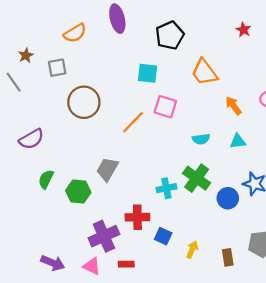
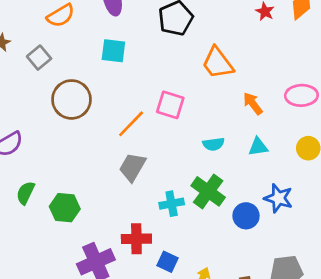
gray square: (57, 68) -> (39, 58), turned -30
cyan square: (147, 73) -> (113, 51), moved
gray trapezoid: (107, 169) -> (132, 167), moved

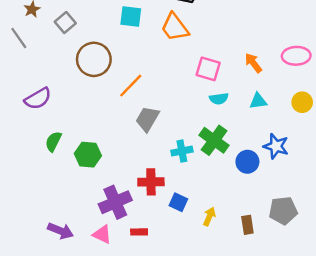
orange trapezoid: (218, 63) -> (175, 27), moved
pink square: (170, 105) -> (208, 69), moved
orange line: (131, 124) -> (131, 86), moved

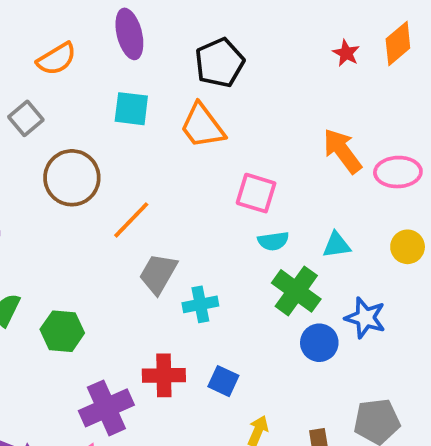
orange arrow: (253, 63) -> (342, 151), moved, size x1.4
green cross: (214, 140) -> (296, 291), moved
cyan cross: (182, 151) -> (200, 304), moved
blue square: (178, 202) -> (223, 381), moved

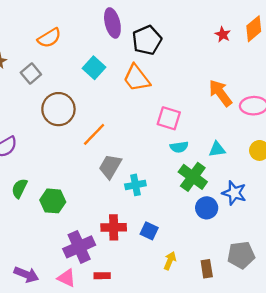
purple ellipse: (129, 34) -> (112, 23), moved
cyan square: (131, 109) -> (94, 68), turned 35

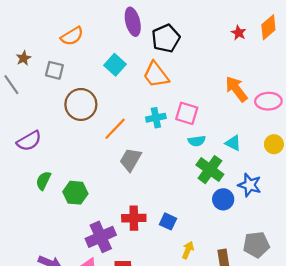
gray square: (31, 74) -> (54, 70), turned -36
cyan triangle: (217, 149) -> (233, 143), turned 35
cyan cross: (135, 185) -> (156, 118), moved

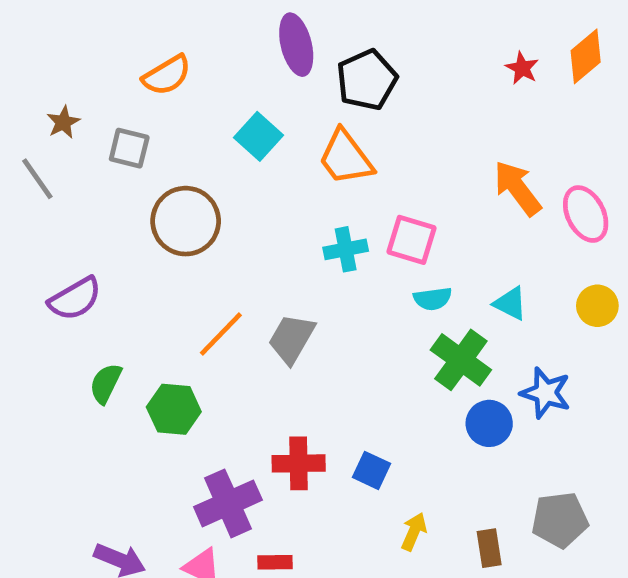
pink ellipse: (268, 101) -> (586, 214), turned 65
orange line: (115, 129) -> (221, 334), moved

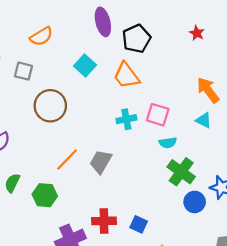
red star: (522, 68) -> (197, 33), moved
cyan triangle: (510, 303) -> (204, 120), moved

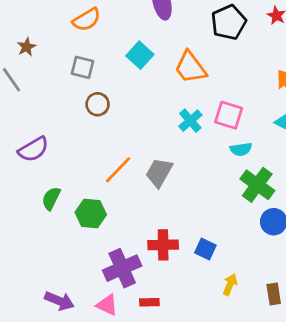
black pentagon: (136, 39) -> (229, 22), moved
gray square: (23, 71) -> (83, 67), moved
brown circle: (50, 106) -> (98, 104), size x0.6
cyan cross: (126, 119) -> (190, 121), turned -30

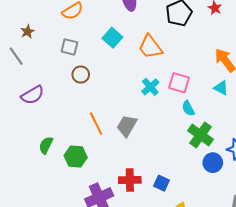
purple semicircle: (33, 149) -> (33, 95), moved
cyan semicircle: (241, 149) -> (188, 108), turned 70
orange line: (118, 170) -> (96, 124), turned -70

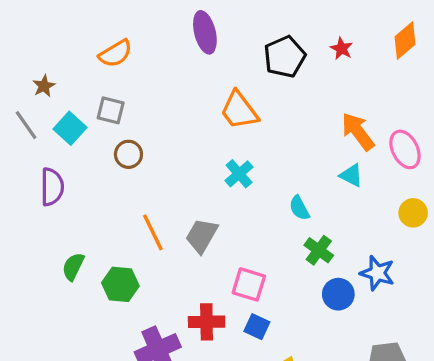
cyan square: (112, 38) -> (70, 128), moved
pink square: (179, 83) -> (249, 284), moved
purple semicircle: (33, 95) -> (52, 187), turned -60
green cross: (201, 135) -> (319, 250), size x0.7

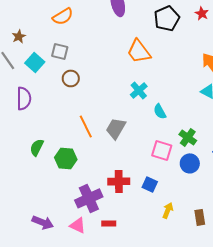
cyan semicircle: (299, 208) -> (160, 111), moved
pink square: (249, 284) -> (162, 150), moved
blue circle: (338, 294) -> (190, 163), moved

